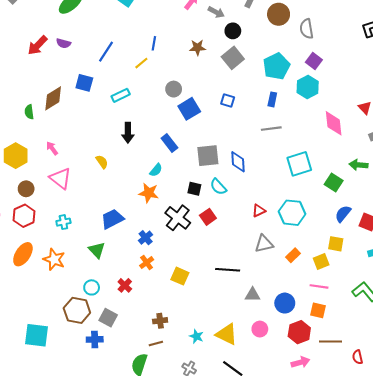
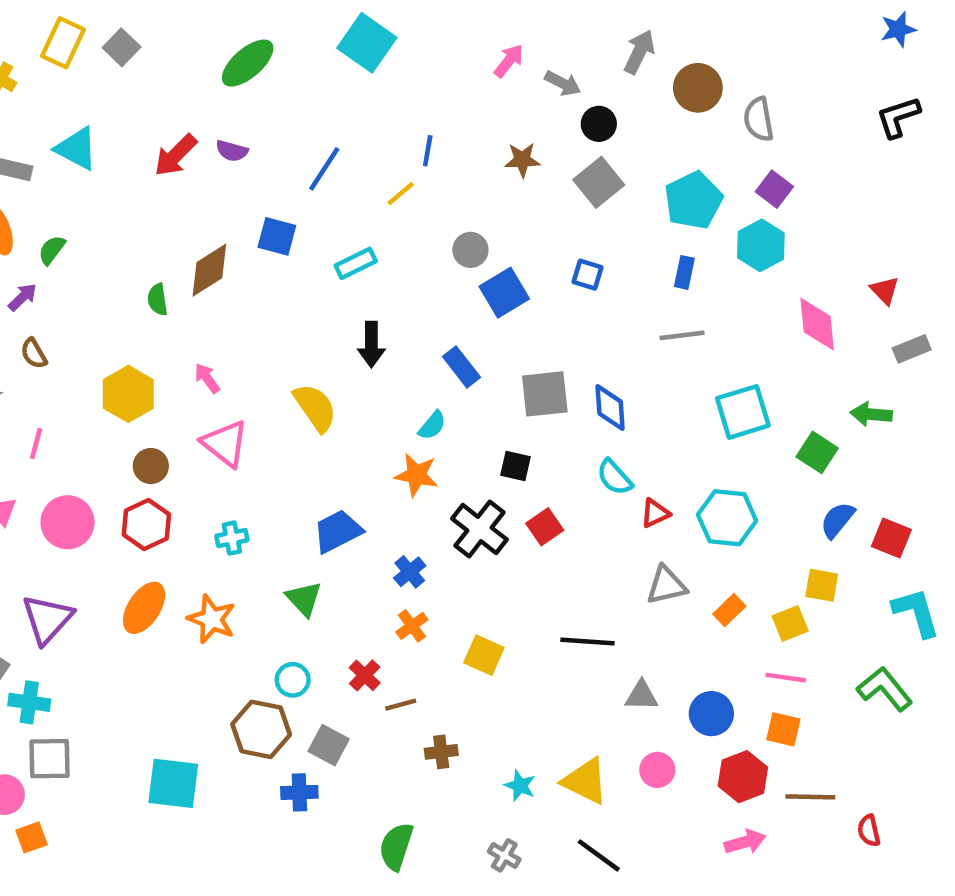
yellow semicircle: (102, 162) -> (315, 407), size x1.6
cyan semicircle: (218, 187) -> (615, 477), moved
brown line: (156, 344) -> (401, 705), moved

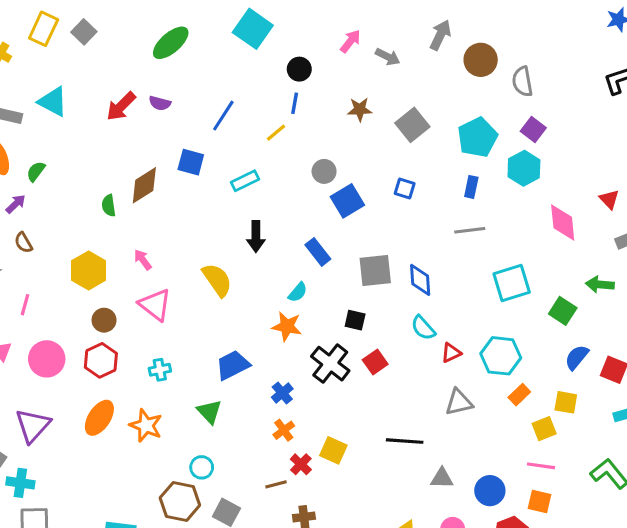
black circle: (599, 124) -> (299, 69), moved
orange rectangle: (729, 610) -> (519, 395), moved
red cross: (365, 675) -> (301, 464), moved

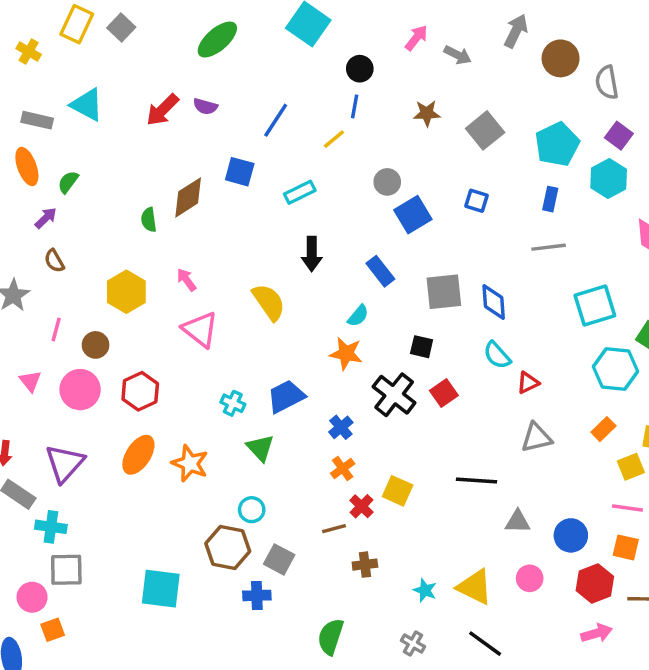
brown circle: (104, 320) -> (96, 345), moved
cyan hexagon: (501, 356) -> (615, 369), moved
cyan cross: (160, 370) -> (233, 403), moved, turned 35

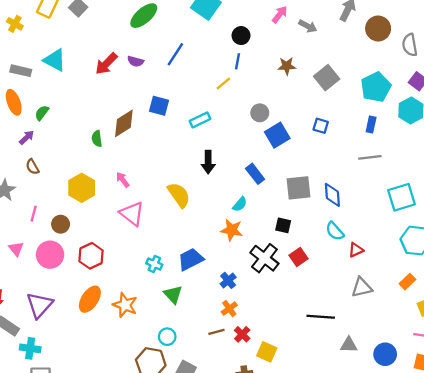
blue line: (276, 120) -> (175, 54), moved
yellow square: (398, 491) -> (267, 352), moved
brown line: (334, 529) -> (216, 332), moved

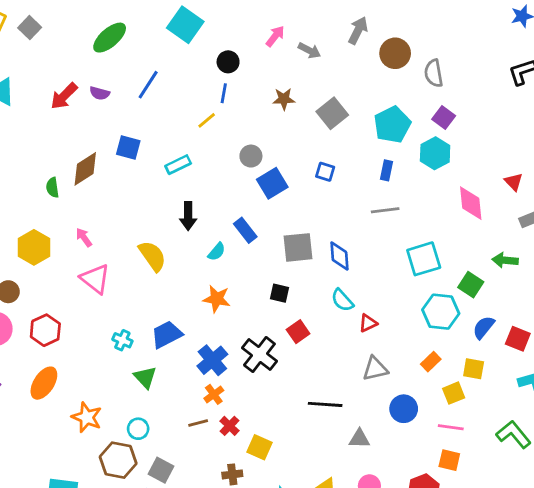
cyan semicircle: (240, 204) -> (217, 252), moved
black cross: (264, 258) -> (259, 354), moved
blue cross: (228, 280) -> (212, 360), size x1.5
orange star: (125, 305) -> (87, 417), moved
blue circle: (385, 354) -> (404, 409), moved

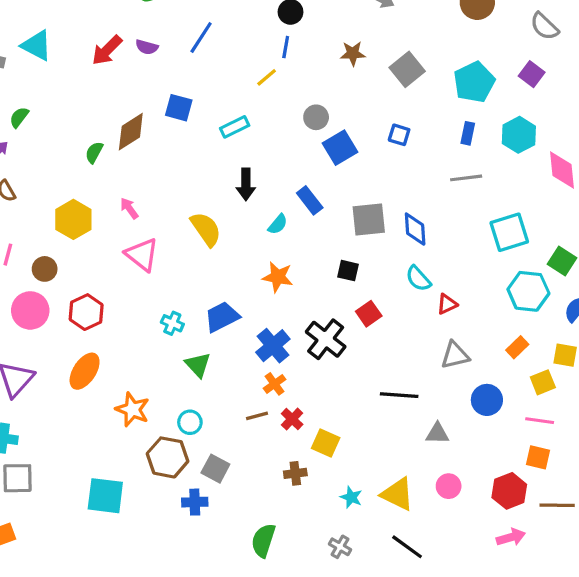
gray semicircle: (434, 73) -> (544, 26), moved, turned -36
cyan hexagon: (435, 153) -> (519, 135), moved
green semicircle: (52, 187) -> (94, 152), turned 36

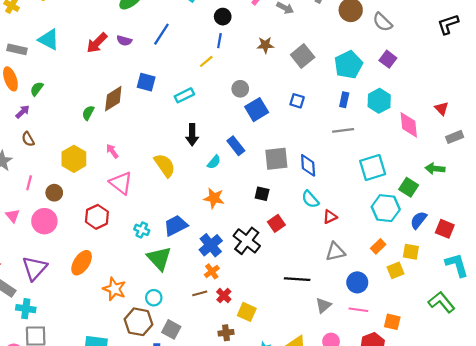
gray semicircle: (544, 26) -> (382, 22), moved
red hexagon: (86, 312) -> (97, 217), moved
green triangle: (198, 365) -> (159, 258), size x1.4
pink line: (540, 421) -> (358, 310), moved
gray triangle: (437, 433) -> (323, 305), turned -42

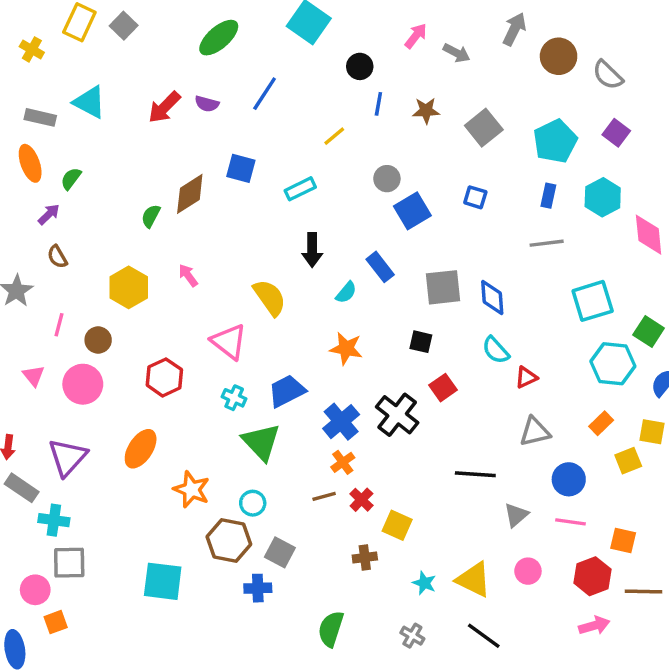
blue line: (219, 41) -> (378, 104), moved
pink triangle: (121, 183) -> (229, 342), moved

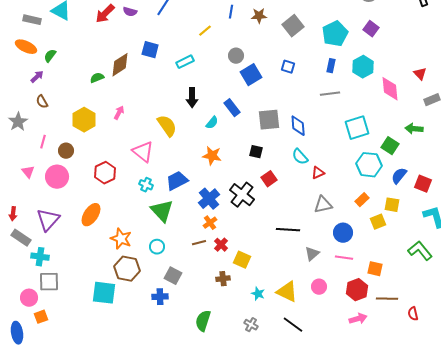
orange ellipse: (30, 163) -> (26, 47), turned -45
green semicircle: (151, 216) -> (97, 78), turned 40
pink arrow: (188, 275) -> (119, 113), turned 64
brown hexagon: (229, 541) -> (127, 269), moved

